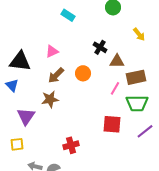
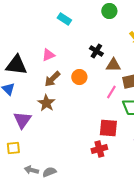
brown star: (50, 99) -> (46, 103), turned -30
red cross: (71, 145) -> (99, 149), moved

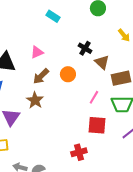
brown triangle: (113, 65) -> (102, 62), turned 42
pink line: (111, 92) -> (94, 97), moved
red cross: (99, 149) -> (79, 152), moved

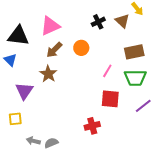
black cross: (85, 48) -> (98, 22), turned 32
pink triangle: (37, 52) -> (50, 26), size x1.5
brown triangle: (102, 62) -> (122, 21), moved

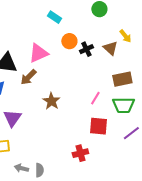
orange circle: (81, 48) -> (69, 41), moved
brown arrow: (54, 50) -> (28, 77), moved
brown star: (48, 74) -> (51, 101), moved
gray semicircle: (51, 143) -> (39, 170), turned 112

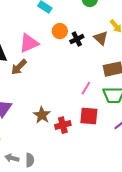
brown star: (51, 101) -> (42, 115), moved
red cross: (80, 153) -> (63, 125), moved

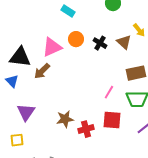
orange circle: (60, 31) -> (76, 39), moved
black cross: (77, 39) -> (100, 43), turned -32
brown star: (42, 115) -> (65, 119), turned 30

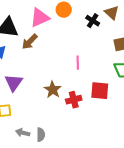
black cross: (100, 43) -> (93, 21), moved
pink line: (109, 92) -> (78, 63), moved, turned -32
brown star: (65, 119) -> (53, 90), turned -30

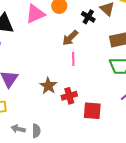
brown arrow: (30, 42) -> (70, 38), moved
red square: (100, 91) -> (92, 111), moved

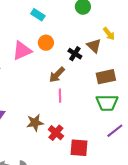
brown star: (48, 86) -> (35, 123), turned 30
red cross: (69, 96) -> (56, 133), turned -35

